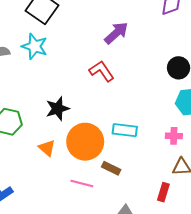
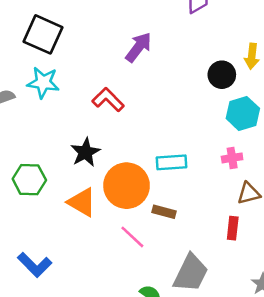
red L-shape: (102, 71) -> (108, 100), moved
orange triangle: (47, 148) -> (82, 202), size x1.4
pink line: (82, 184) -> (132, 237), turned 40

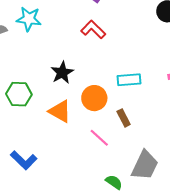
red L-shape: (108, 100) -> (93, 29), moved
orange circle: (127, 186) -> (94, 98), size x0.7
brown rectangle: (164, 212) -> (124, 118), turned 48

